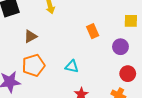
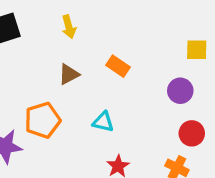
orange rectangle: (93, 31) -> (118, 66), moved, turned -32
brown triangle: (30, 36) -> (69, 74), moved

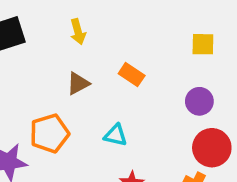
yellow square: (197, 50) -> (203, 44), moved
red circle: (192, 133) -> (212, 148), size x1.4

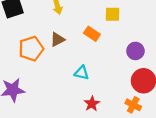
yellow square: (203, 44) -> (113, 14), moved
orange pentagon: (49, 133) -> (31, 49), moved

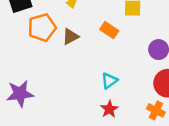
orange pentagon: (31, 49) -> (42, 28), moved
cyan triangle: (82, 73) -> (109, 81), moved, turned -49

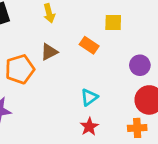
orange pentagon: (42, 28) -> (20, 69), moved
orange cross: (156, 110) -> (137, 128), turned -30

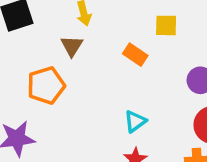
brown triangle: (49, 52) -> (72, 46), moved, turned -30

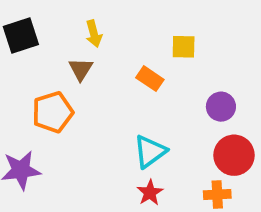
cyan triangle: (135, 121) -> (150, 151), size x1.4

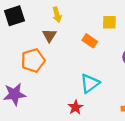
red star: (150, 193) -> (76, 107), moved

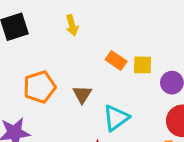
yellow square: (109, 22) -> (142, 65), moved
brown triangle: (49, 35) -> (82, 94), moved

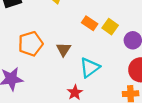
yellow square: (142, 65) -> (110, 27), turned 35

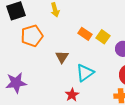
orange pentagon: (31, 44) -> (32, 36), moved

